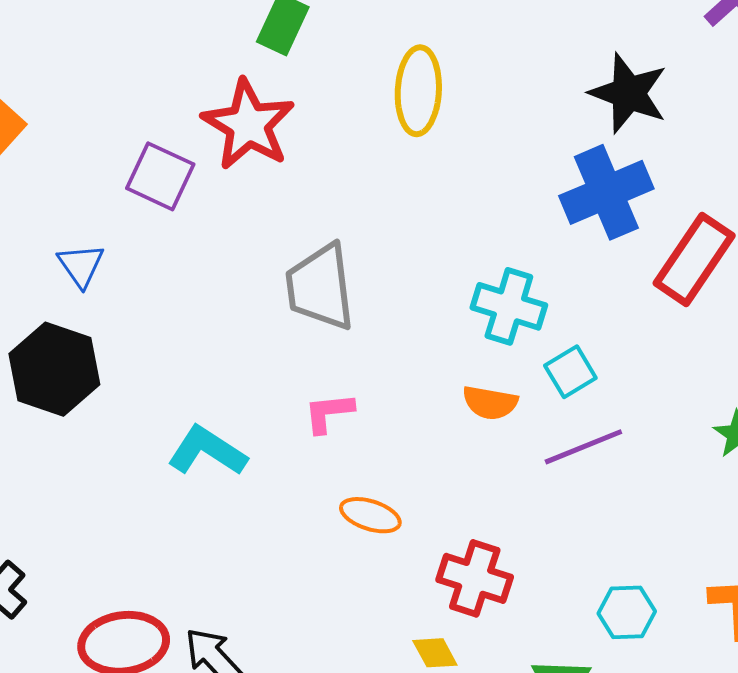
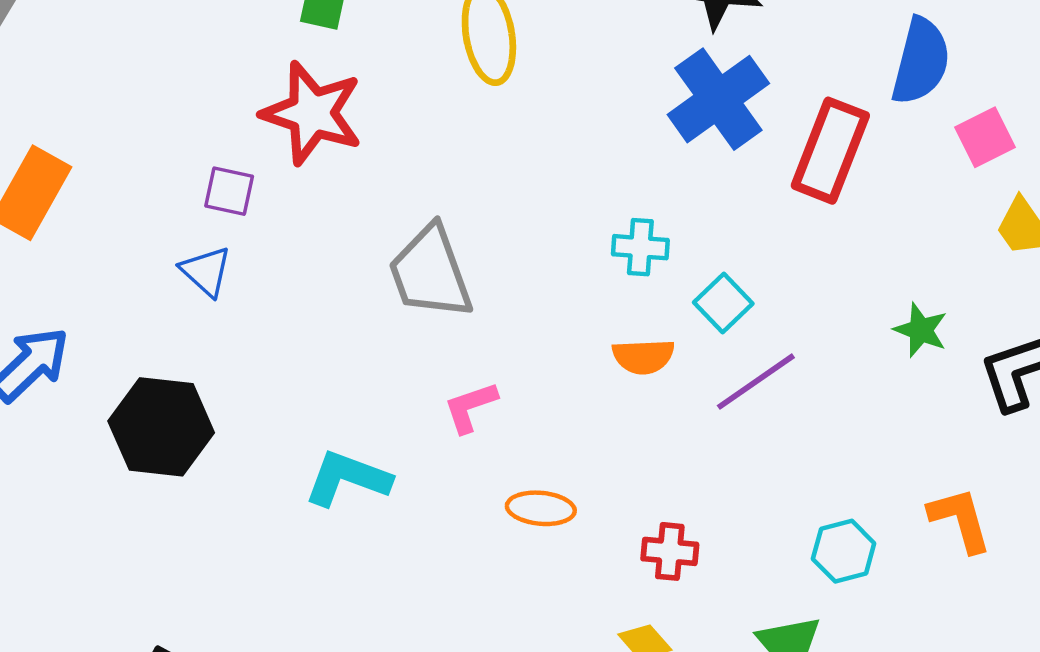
purple square: (160, 176) -> (229, 191), size x0.7
blue triangle: (81, 265) -> (206, 271), moved
cyan cross: (509, 306) -> (640, 247), size x0.7
red cross: (475, 578) -> (670, 551), size x0.7

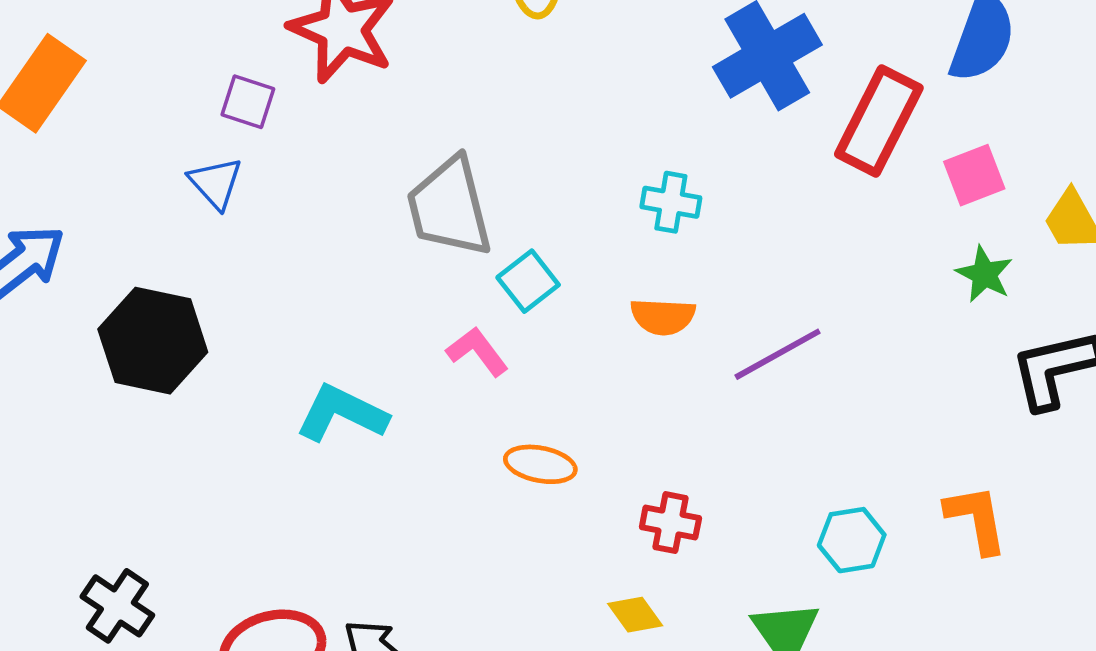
pink square: (985, 137) -> (974, 175), moved
cyan square: (723, 303) -> (528, 281), moved
green star: (921, 330) -> (984, 274), moved
pink L-shape: (470, 407) -> (477, 352), turned 66

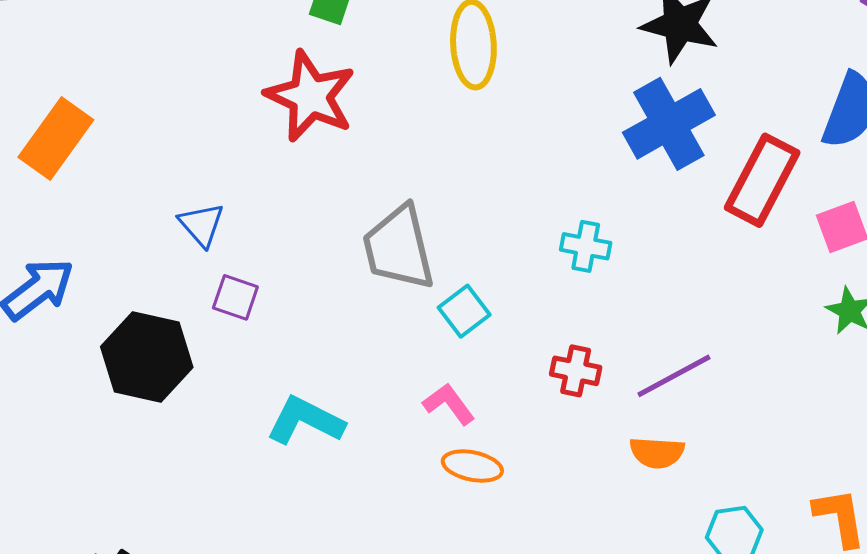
purple square: (248, 102) -> (235, 297), moved
orange semicircle: (663, 317) -> (657, 453), moved
pink L-shape: (477, 352) -> (449, 404), moved
red cross: (670, 523) -> (576, 371), moved

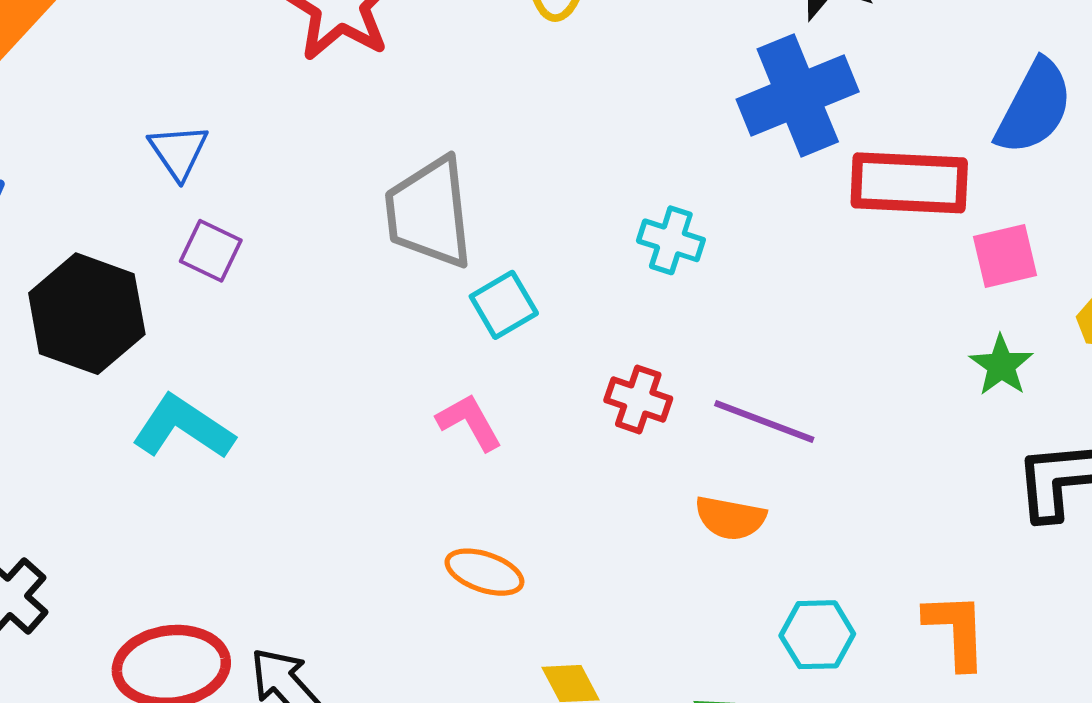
red rectangle: (762, 180) -> (909, 183), turned 58
purple line: (674, 376) -> (764, 422), turned 42
cyan L-shape: (305, 421) -> (183, 427), moved
orange ellipse: (472, 466) -> (484, 572), moved

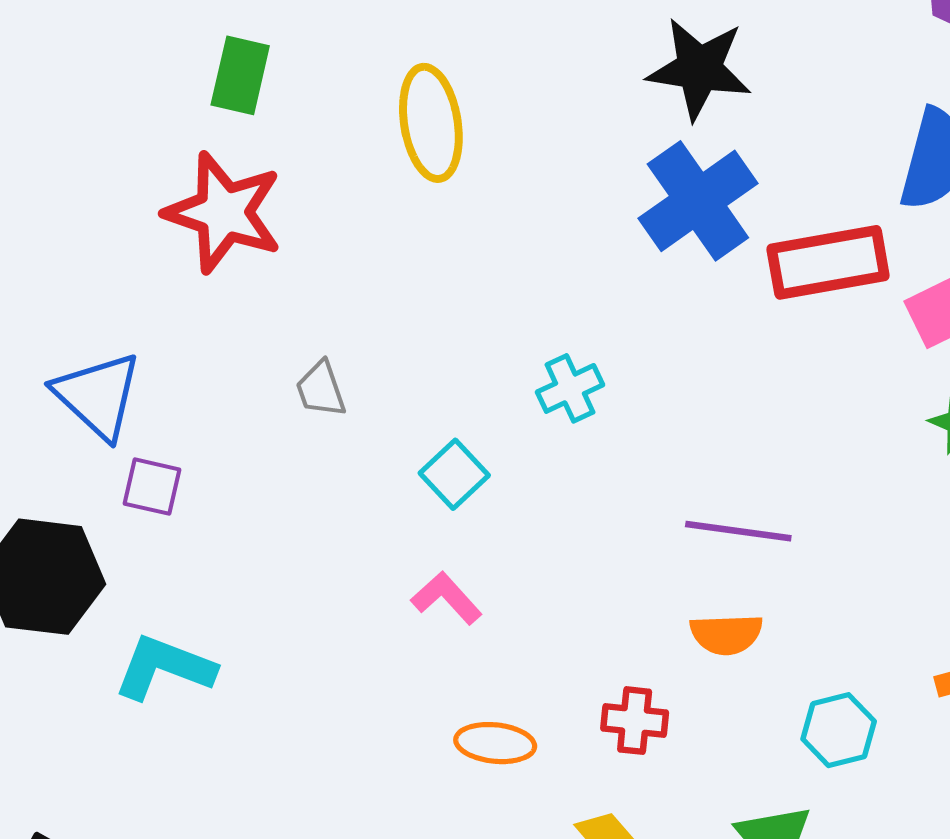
blue triangle: (178, 152) -> (98, 396), size x1.5
gray trapezoid: (429, 213) -> (321, 389), moved, size x0.5
cyan cross: (671, 240) -> (570, 388), moved, turned -30
red cross: (638, 399) -> (635, 721), moved

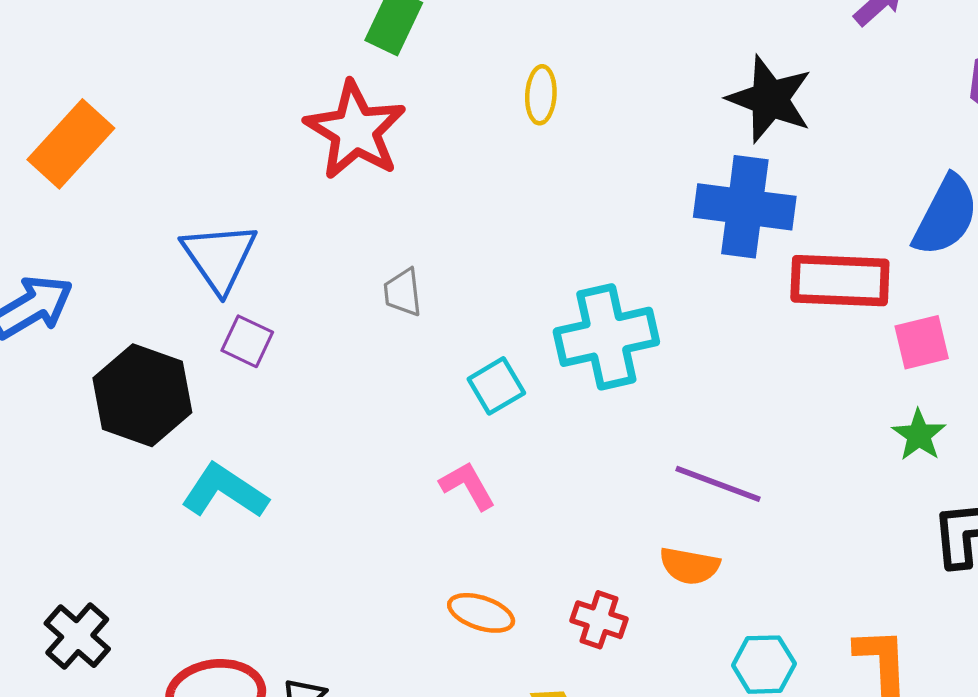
yellow ellipse: (431, 123) -> (541, 95), size x0.6
blue cross: (698, 201) -> (745, 207), turned 30
cyan cross: (570, 388) -> (606, 337), size x1.8

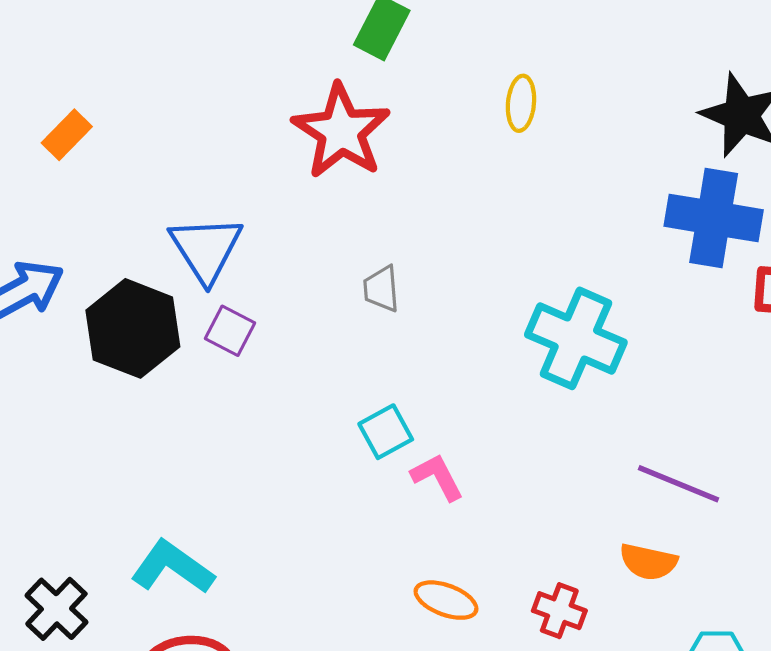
orange rectangle: (71, 144) -> (67, 135), size x0.6
cyan cross: (606, 337) -> (576, 338), turned 34
cyan square: (496, 386) -> (386, 432), moved
black hexagon: (142, 395) -> (133, 328), moved
cyan L-shape: (225, 491) -> (172, 567), moved

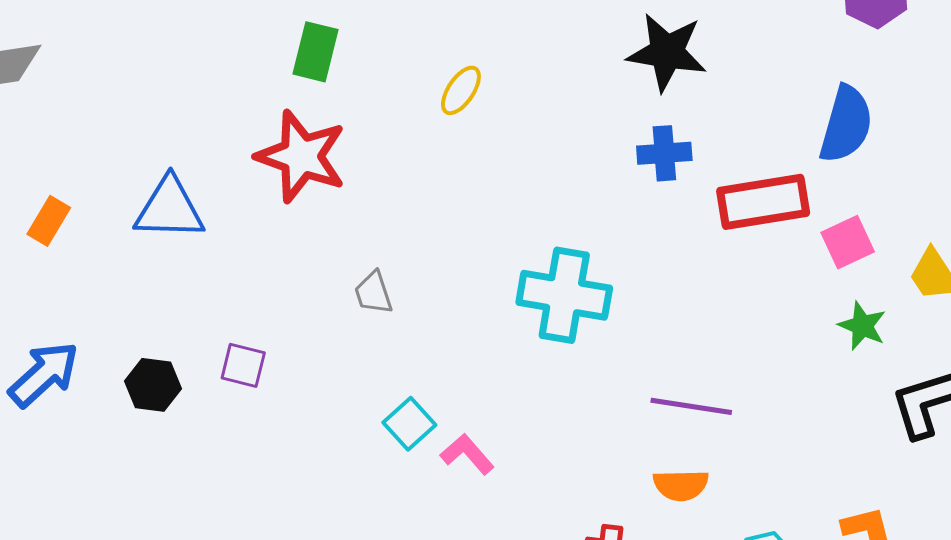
yellow ellipse: (521, 103) -> (461, 90), turned 42
blue cross: (714, 218) -> (664, 153), size x0.6
blue triangle: (206, 249) -> (169, 209), moved, turned -42
black hexagon: (133, 328) -> (153, 385), size x0.6

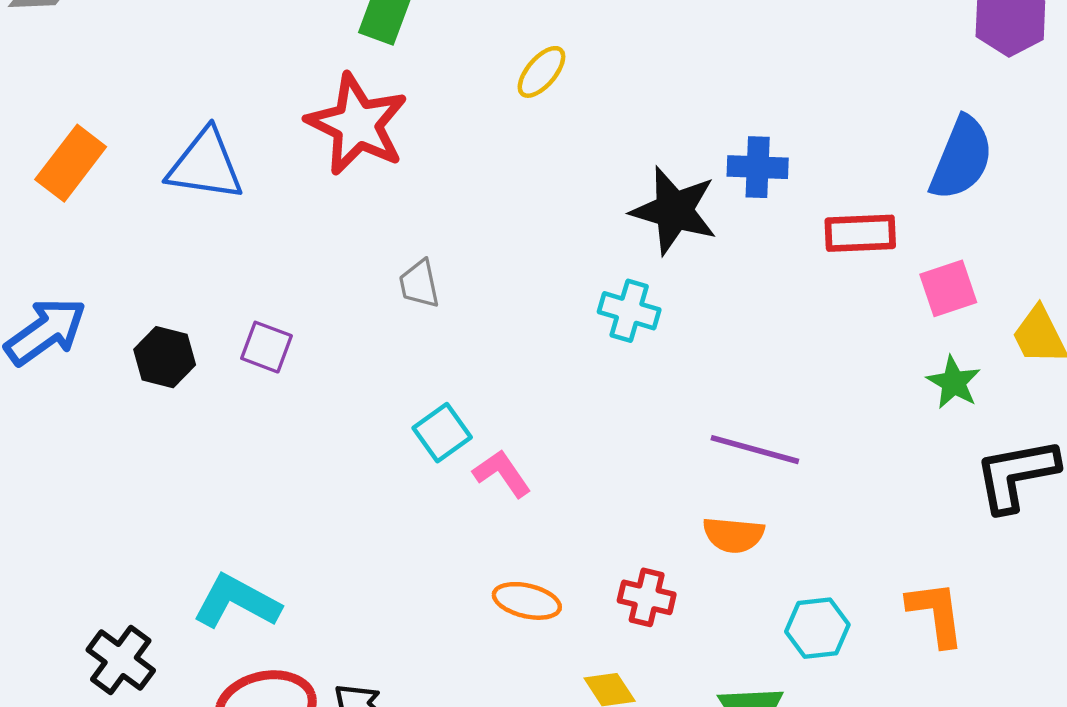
black star: (667, 52) -> (674, 211), moved
red rectangle: (763, 202) -> (860, 233), size x0.7
orange rectangle: (49, 221) -> (71, 163), size x1.4
cyan cross: (564, 295) -> (629, 311), size x0.6

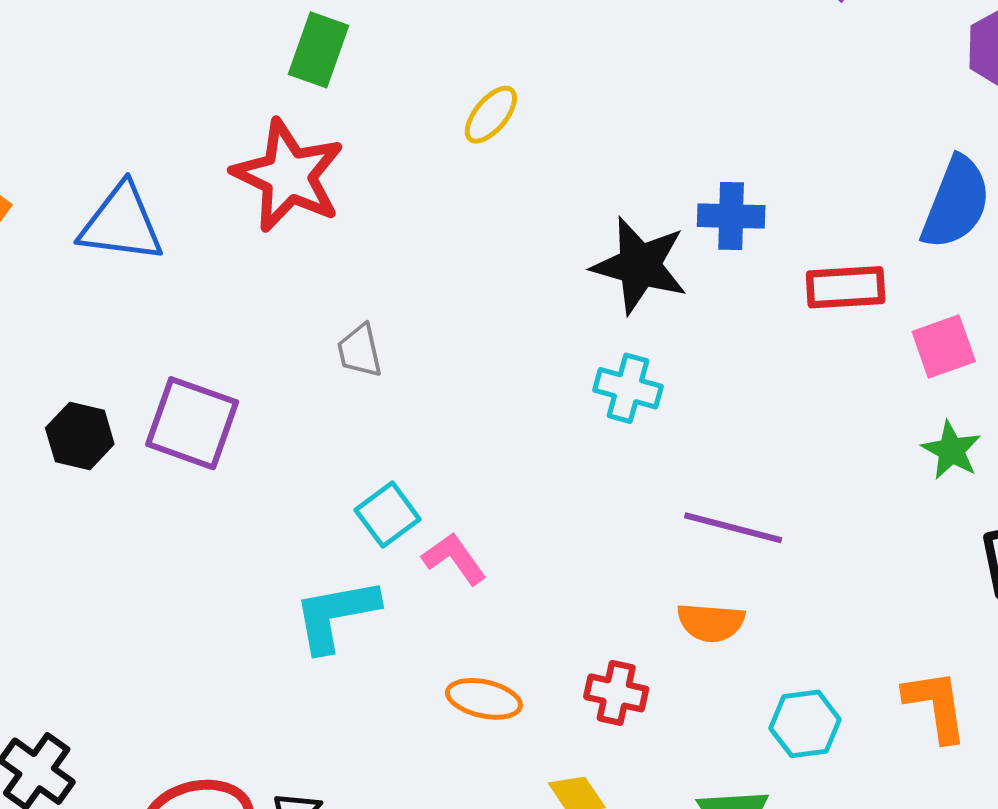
cyan cross: (629, 311) -> (628, 388), moved
purple square: (266, 347) -> (192, 423), size x1.6
cyan L-shape: (237, 602) -> (336, 615), moved, turned -38

